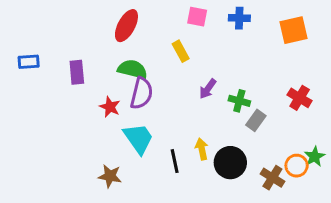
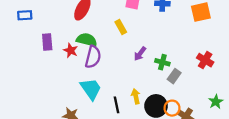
blue rectangle: (29, 62) -> (25, 15), moved
red star: (110, 107) -> (71, 50), moved
orange circle: (297, 166) -> (172, 108), moved

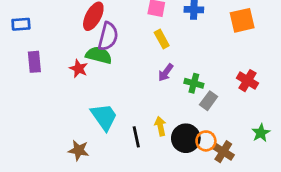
yellow rectangle: (121, 27) -> (162, 39), moved
purple rectangle: (47, 42) -> (34, 62), moved
purple semicircle: (93, 57) -> (108, 36), moved

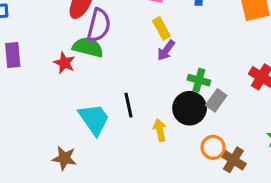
purple arrow: (166, 73) -> (166, 50), moved
black line: (136, 137) -> (129, 105), moved
black circle: (186, 138) -> (190, 108), moved

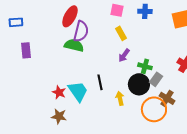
purple arrow: (166, 50) -> (124, 55), moved
red star: (64, 63) -> (59, 92), moved
orange circle: (213, 147) -> (154, 109), size x1.6
brown cross: (233, 160) -> (167, 98), moved

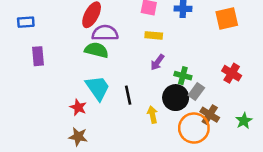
purple semicircle: (81, 31) -> (105, 33), turned -105
yellow rectangle: (121, 33) -> (154, 35), turned -56
cyan trapezoid: (78, 91) -> (98, 88), moved

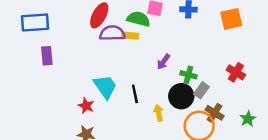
blue rectangle: (26, 22) -> (35, 22), size x1.6
yellow rectangle: (154, 35) -> (130, 36), moved
green semicircle: (96, 50) -> (138, 19), moved

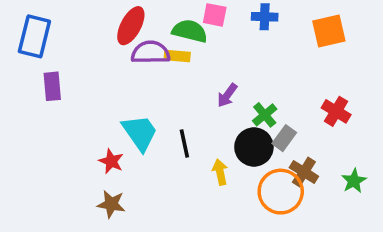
blue rectangle: (35, 22) -> (34, 36), turned -72
green cross: (188, 75) -> (265, 115), turned 35

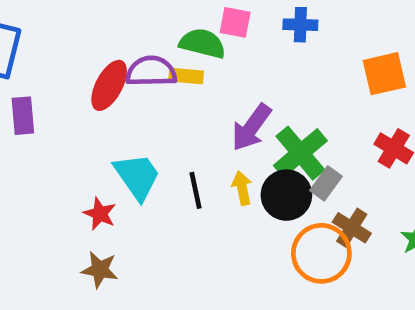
red ellipse: (131, 26) -> (109, 85), moved
orange square: (329, 31) -> (384, 74), moved
purple arrow: (227, 95) -> (251, 127), size x1.5
green cross: (265, 115) -> (300, 153), size x1.6
yellow arrow: (220, 172) -> (242, 188), moved

